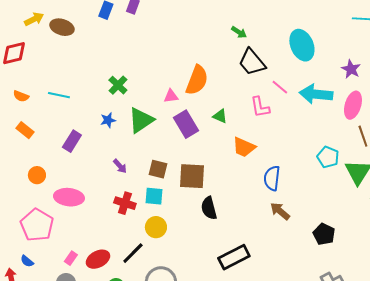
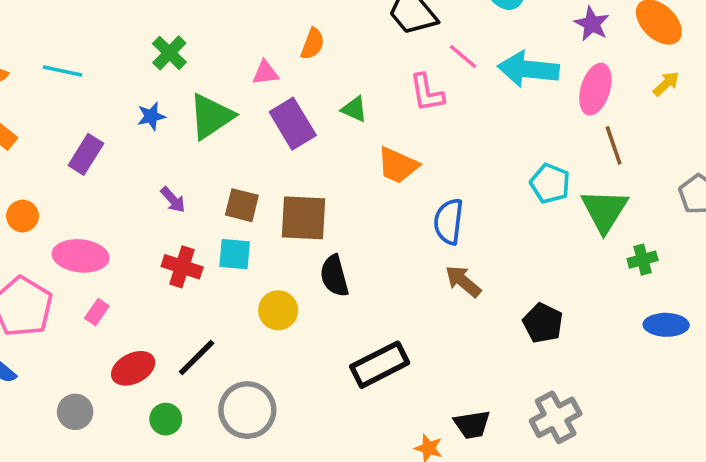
orange semicircle: (197, 80) -> (313, 44), size x0.6
yellow circle: (156, 227) -> (278, 310), moved
pink rectangle: (71, 258) -> (97, 312), moved

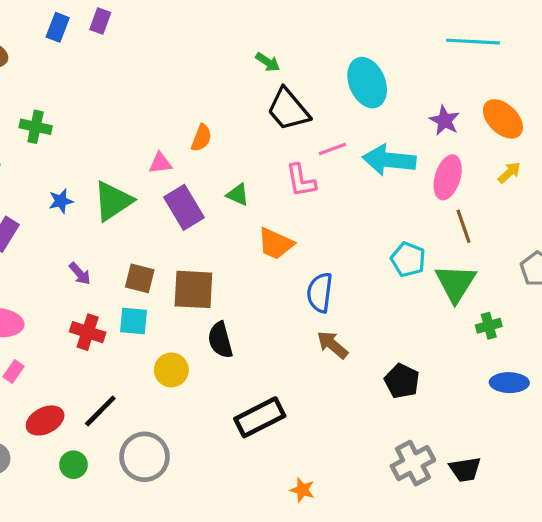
green cross: (169, 53) -> (36, 127), moved, turned -32
pink line: (463, 57) -> (332, 149), turned -60
black trapezoid: (472, 425) -> (465, 469), moved

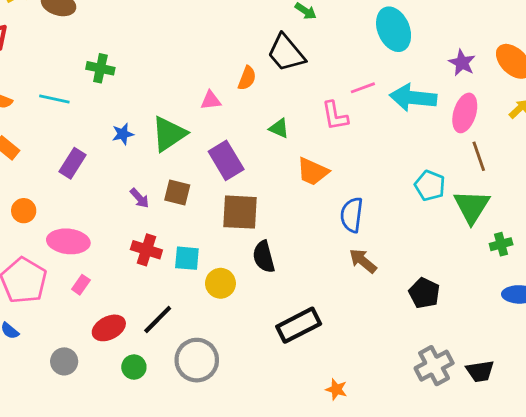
black trapezoid: (288, 109) -> (286, 53), moved
purple rectangle: (184, 207) -> (226, 160), moved
brown square: (140, 278) -> (177, 193), moved
cyan square: (133, 321) -> (187, 258), moved

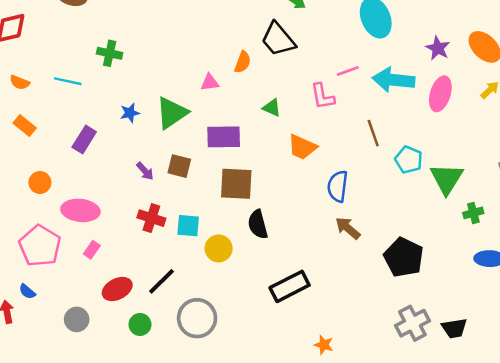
brown line: (479, 156) -> (373, 133), moved
purple rectangle: (226, 160) -> (224, 137), turned -60
black pentagon: (424, 293) -> (404, 257), size x1.4

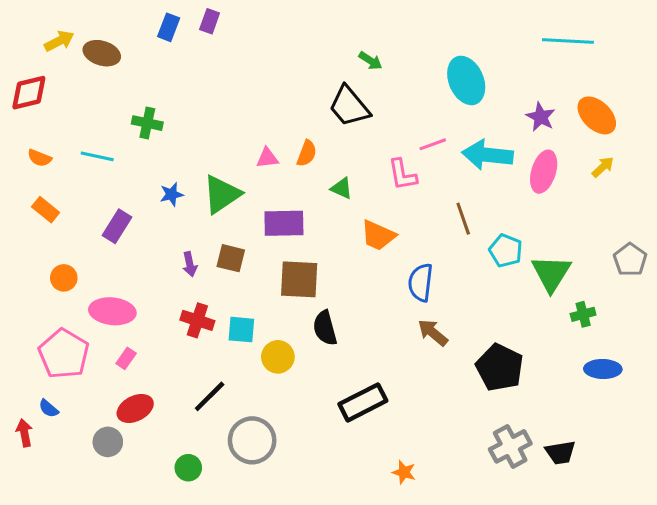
orange semicircle: (243, 62) -> (307, 153), moved
purple arrow: (145, 171) -> (190, 264), turned 30
red ellipse: (117, 289) -> (135, 408), moved
green circle: (140, 324) -> (188, 468), moved

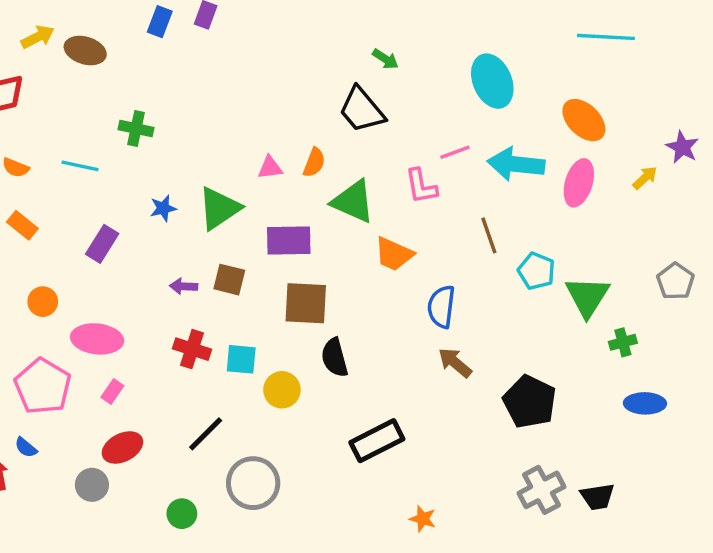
orange ellipse: (597, 115) -> (584, 120), moved
purple star: (541, 117) -> (682, 147), moved
green triangle: (342, 188) -> (353, 202), size x1.8
purple arrow: (190, 264) -> (184, 286), turned 105

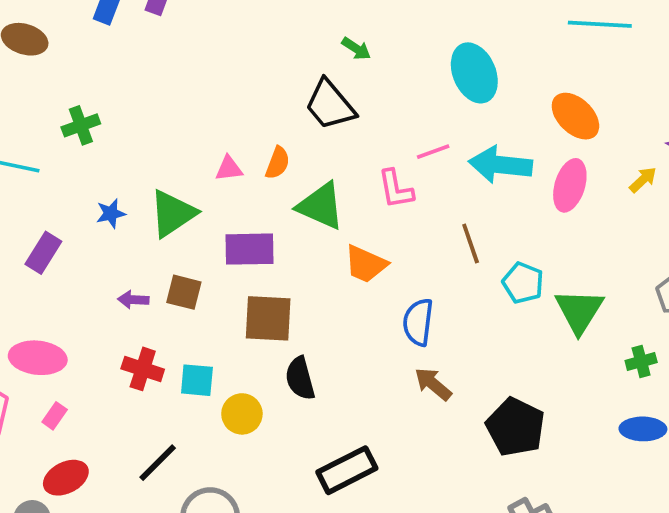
green cross: (136, 129) -> (81, 125), turned -32
green cross: (623, 342) -> (641, 361), moved

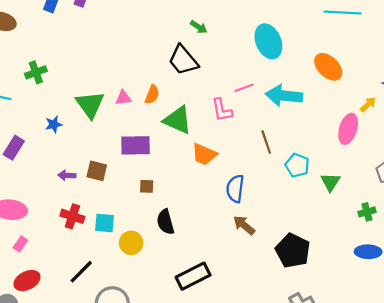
pink ellipse: (570, 185) -> (348, 129), moved
green triangle: (173, 213) -> (90, 104), moved, turned -32
green triangle: (579, 311) -> (330, 182), size x0.7
brown square: (268, 318) -> (147, 186), size x0.5

